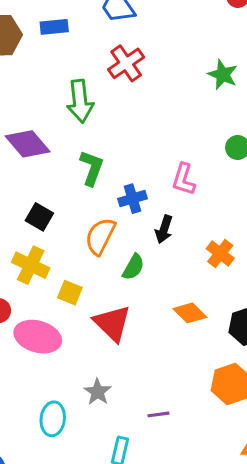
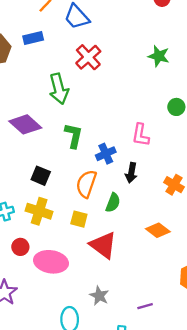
yellow square: (70, 293) -> (79, 219), moved

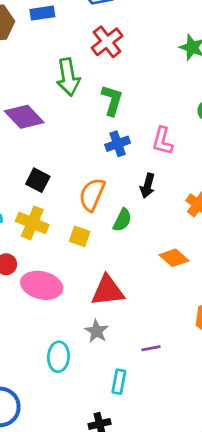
green L-shape: (74, 136) -> (112, 100), moved
blue cross: (106, 154) -> (118, 144), moved
red triangle: (103, 245) -> (108, 291), moved, turned -48

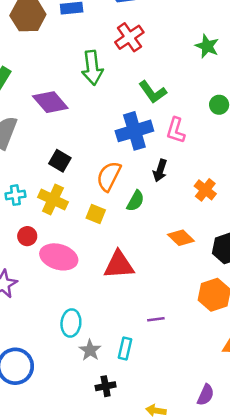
green L-shape: (112, 100) -> (153, 92), moved, turned 124
blue cross: (118, 144) -> (134, 131), size x1.6
gray star: (97, 331) -> (90, 350), moved

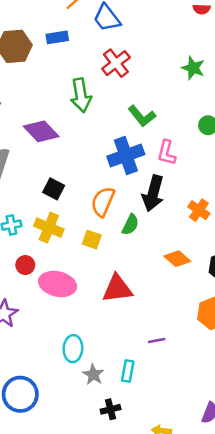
black arrow: (160, 171) -> (153, 193), size x1.6

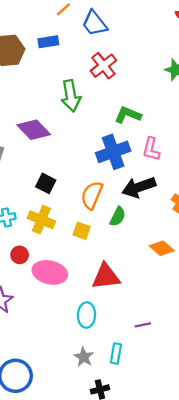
green L-shape: (142, 116) -> (128, 115), turned 152
black arrow: (153, 193) -> (139, 187), turned 56
cyan ellipse: (73, 349) -> (86, 315), moved

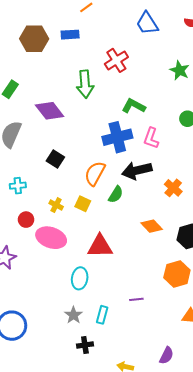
blue trapezoid: (95, 23) -> (147, 23), moved
yellow cross: (41, 220) -> (56, 205), moved, size x0.6
purple line: (143, 325) -> (136, 299), moved

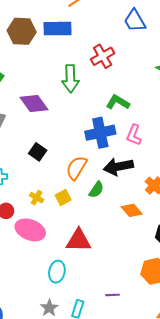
blue rectangle: (70, 35) -> (58, 29), size x1.5
yellow square: (83, 204) -> (63, 197), turned 35
orange diamond: (152, 226) -> (132, 210), moved

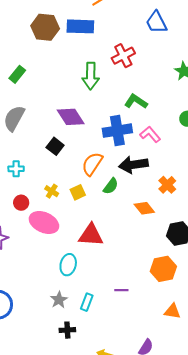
purple diamond: (34, 104) -> (71, 117), moved
pink L-shape: (134, 135) -> (150, 134), turned 115

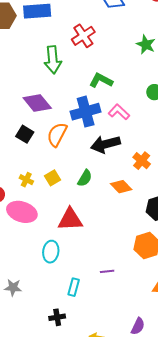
orange semicircle: (92, 164) -> (57, 135), moved
green semicircle: (111, 186) -> (85, 178), moved
gray star: (59, 300) -> (13, 288), moved, turned -30

